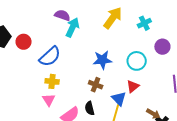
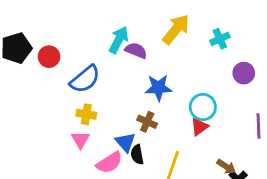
purple semicircle: (62, 15) -> (136, 50), moved
cyan circle: (137, 61) -> (203, 107), moved
blue triangle: (119, 99) -> (125, 142), moved

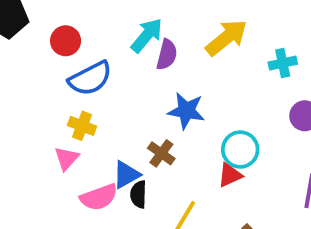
purple semicircle: (136, 50) -> (167, 55), turned 70
red circle: (49, 57) -> (66, 41), moved
blue triangle: (125, 142) -> (126, 175), turned 30

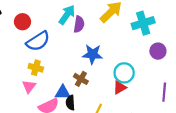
cyan cross: (283, 63) -> (143, 23), size x1.5
blue triangle: (126, 175) -> (63, 92), turned 35

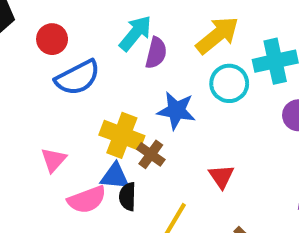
yellow cross: (36, 68) -> (122, 135), moved, size x1.5
cyan circle: (124, 73) -> (229, 83), moved
red triangle: (120, 87) -> (221, 176), turned -40

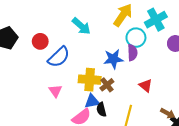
cyan arrow: (135, 33) -> (81, 26), turned 108
purple semicircle: (156, 53) -> (132, 53), moved
brown cross: (151, 154) -> (107, 85), turned 32
pink triangle: (53, 160) -> (55, 91), moved

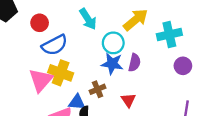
cyan circle: (136, 38) -> (113, 43), moved
yellow cross: (90, 80) -> (61, 73), moved
red triangle: (146, 86) -> (128, 100), moved
pink triangle: (55, 91) -> (41, 80), size x1.6

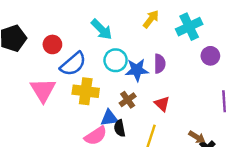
yellow arrow: (136, 20) -> (151, 19), size x0.7
cyan circle: (113, 43) -> (116, 60), moved
pink triangle: (41, 80) -> (43, 90), moved

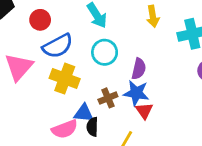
yellow arrow: (151, 19) -> (153, 16), turned 120
purple semicircle: (160, 64) -> (139, 69), moved
blue star: (137, 70) -> (136, 93), moved

